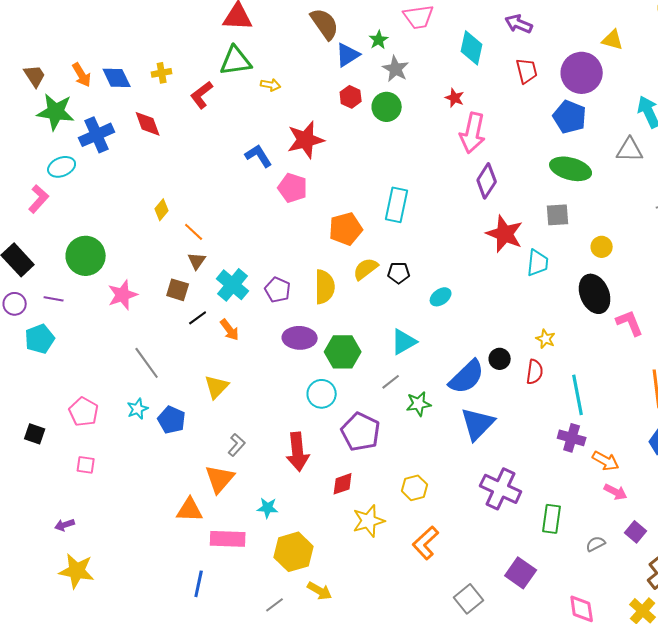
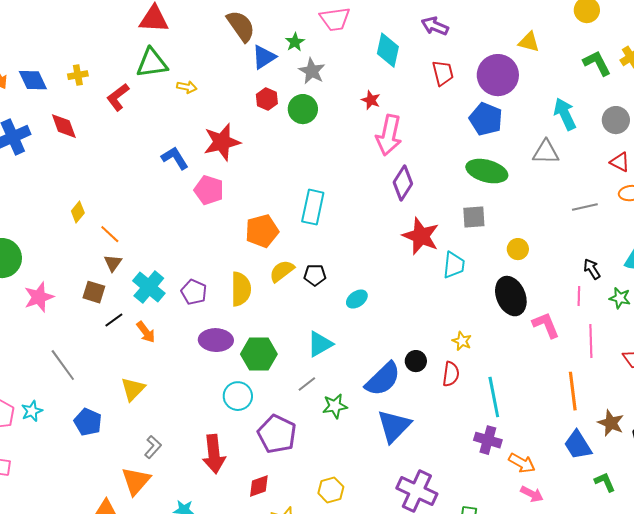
cyan star: (138, 409) -> (32, 411), moved

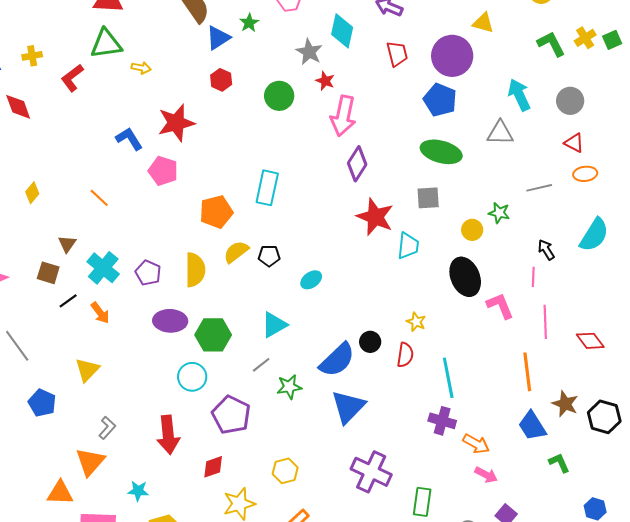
gray star: (312, 71) -> (309, 52), moved
green circle: (303, 109) -> (279, 96), moved
orange line: (110, 234) -> (99, 198), moved
green star: (620, 298) -> (499, 213), moved

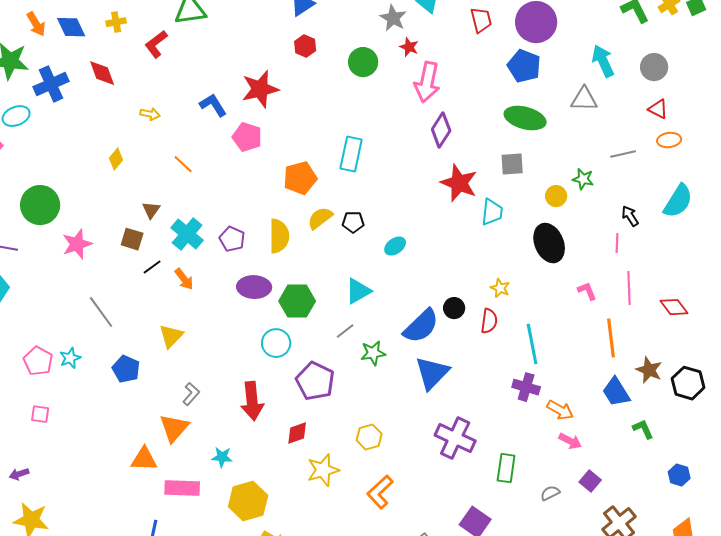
yellow arrow: (141, 68) -> (150, 114), moved
pink L-shape: (500, 306) -> (587, 291), moved, size x0.7

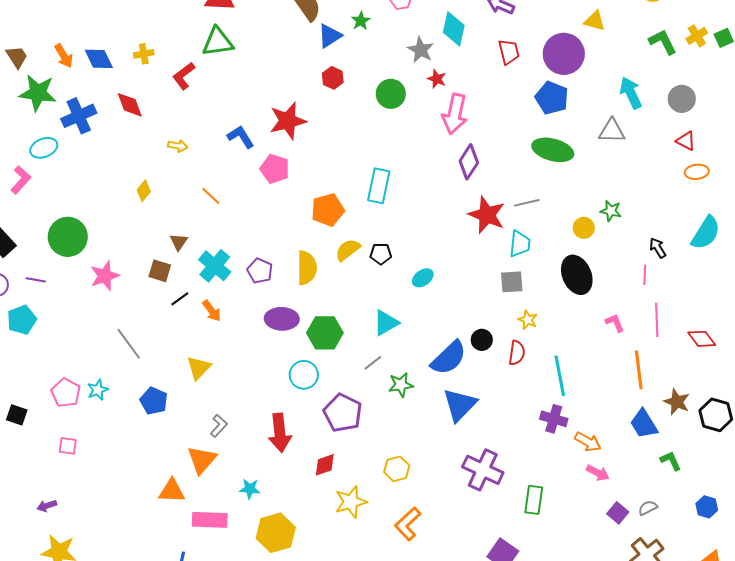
gray line: (623, 154) -> (527, 203), moved
gray square: (512, 164) -> (512, 282), moved
gray semicircle: (550, 493) -> (648, 508), moved

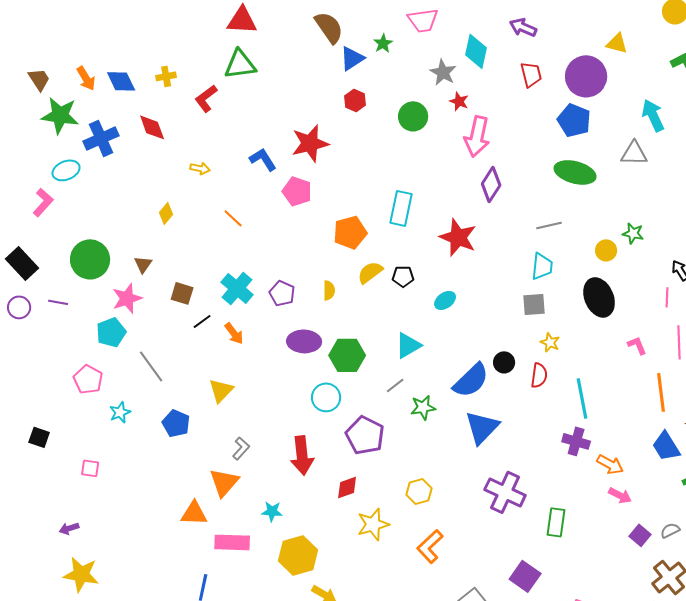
red star: (487, 215) -> (458, 237), moved
brown triangle: (179, 242) -> (143, 264), moved
yellow semicircle: (307, 268) -> (329, 290), size x0.6
cyan pentagon: (22, 320) -> (111, 332), moved
pink pentagon: (66, 393) -> (88, 379), moved

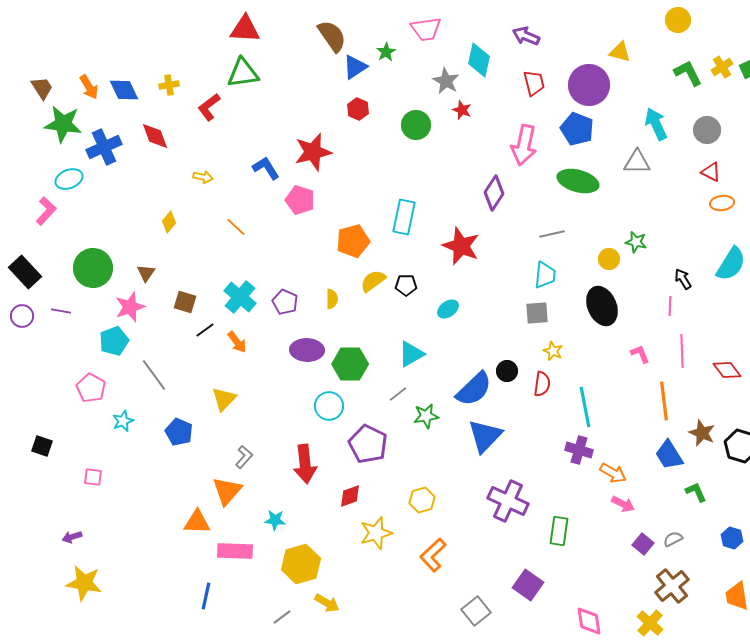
pink arrow: (477, 136) -> (524, 145), moved

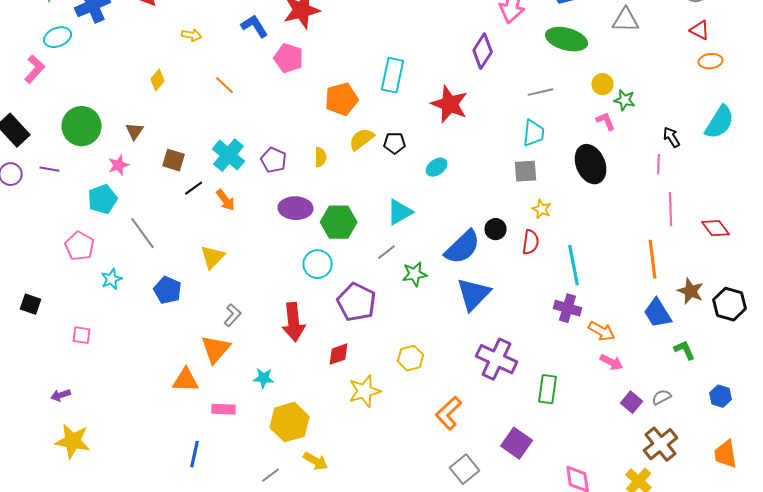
yellow circle: (609, 259) -> (603, 84), moved
pink star: (130, 307) -> (119, 165), size x0.7
pink L-shape: (640, 354) -> (606, 121), moved
pink rectangle: (235, 551) -> (224, 409), size x0.7
orange L-shape: (433, 555) -> (449, 413), moved

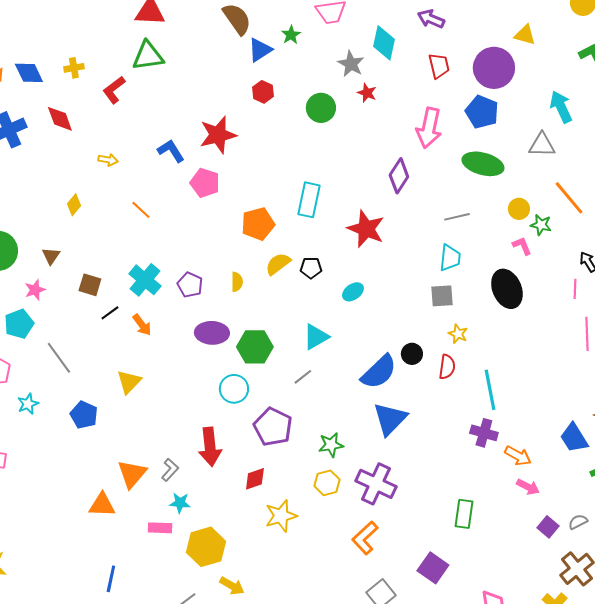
orange line: (653, 259) -> (569, 198), moved, turned -33
green star: (415, 274) -> (331, 445), moved
gray L-shape: (233, 315) -> (170, 470), moved
purple cross: (497, 359) -> (376, 484), moved
pink rectangle: (224, 409) -> (160, 528), moved

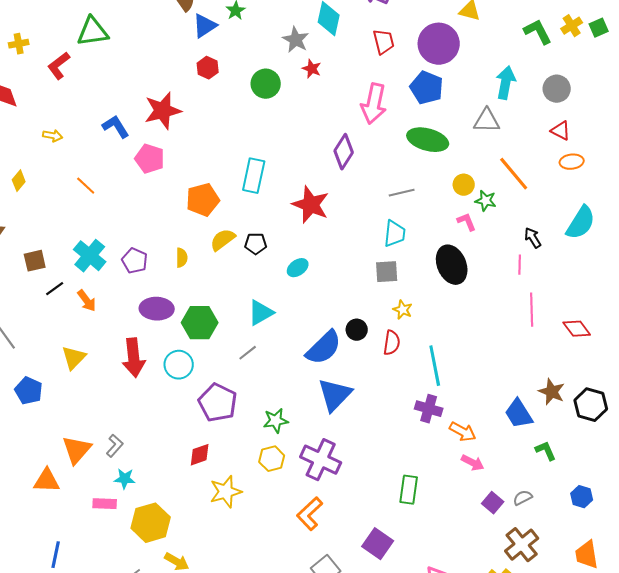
cyan arrow: (561, 107) -> (506, 83), turned 36
brown square: (90, 285) -> (35, 261), turned -30
red arrow: (210, 447) -> (134, 358), moved

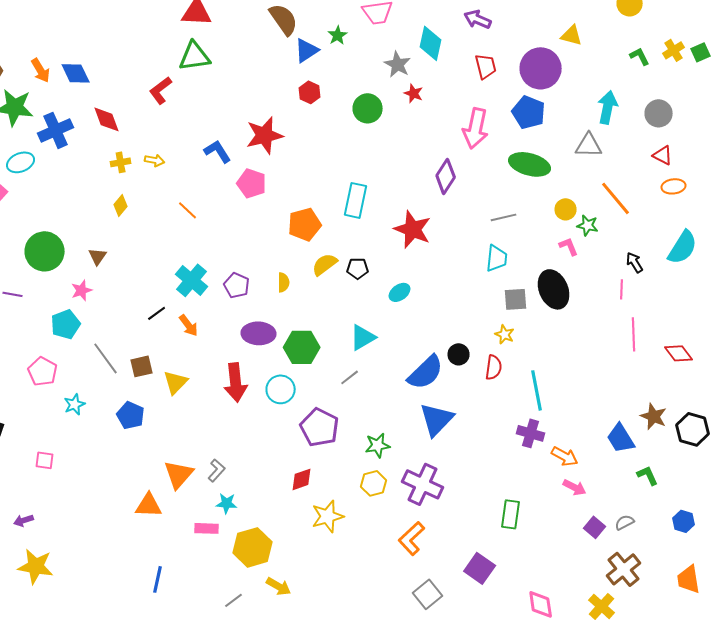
green L-shape: (538, 32) -> (640, 56), size x0.7
yellow cross: (19, 44) -> (121, 162), moved
brown square: (35, 261) -> (142, 366), moved
gray square: (387, 272) -> (516, 299), moved

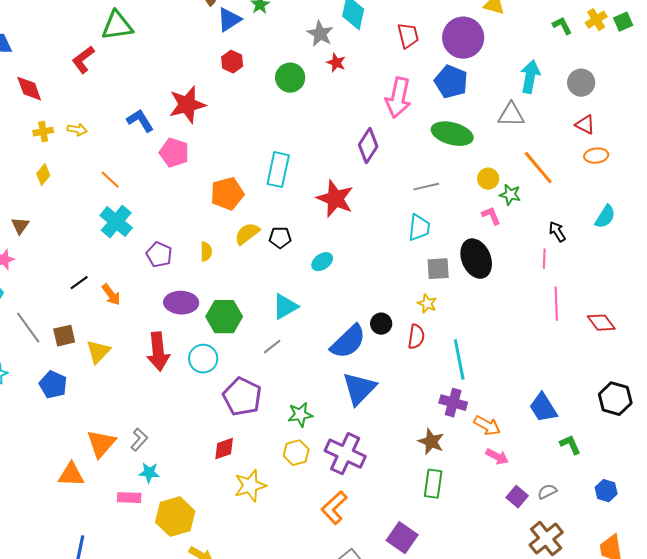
cyan semicircle: (683, 247) -> (605, 217), size x0.7
cyan cross: (192, 280) -> (116, 222), moved
brown star: (654, 416) -> (431, 442), moved

